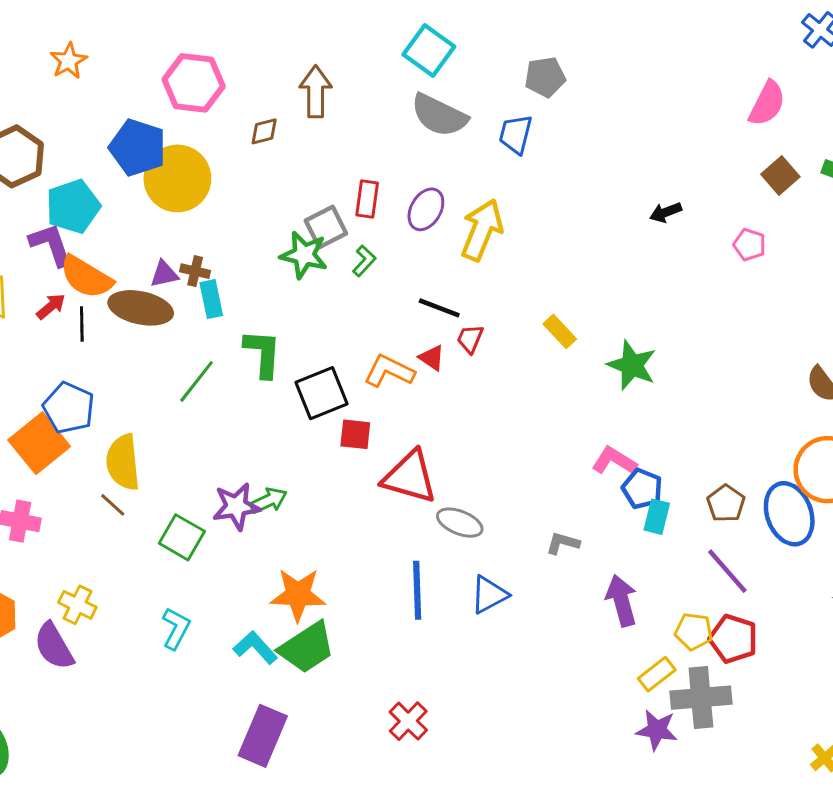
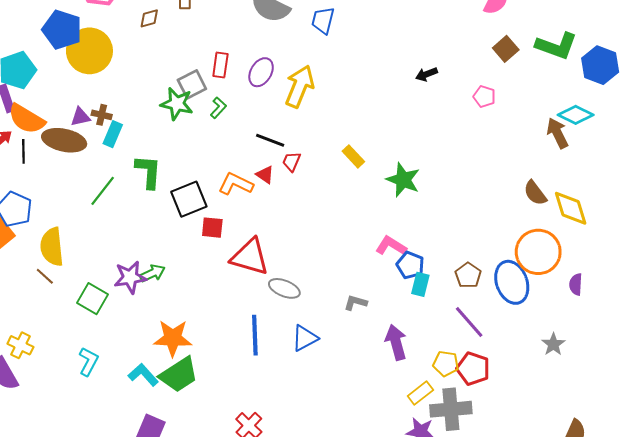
cyan rectangle: (211, 299) -> (113, 134), turned 35

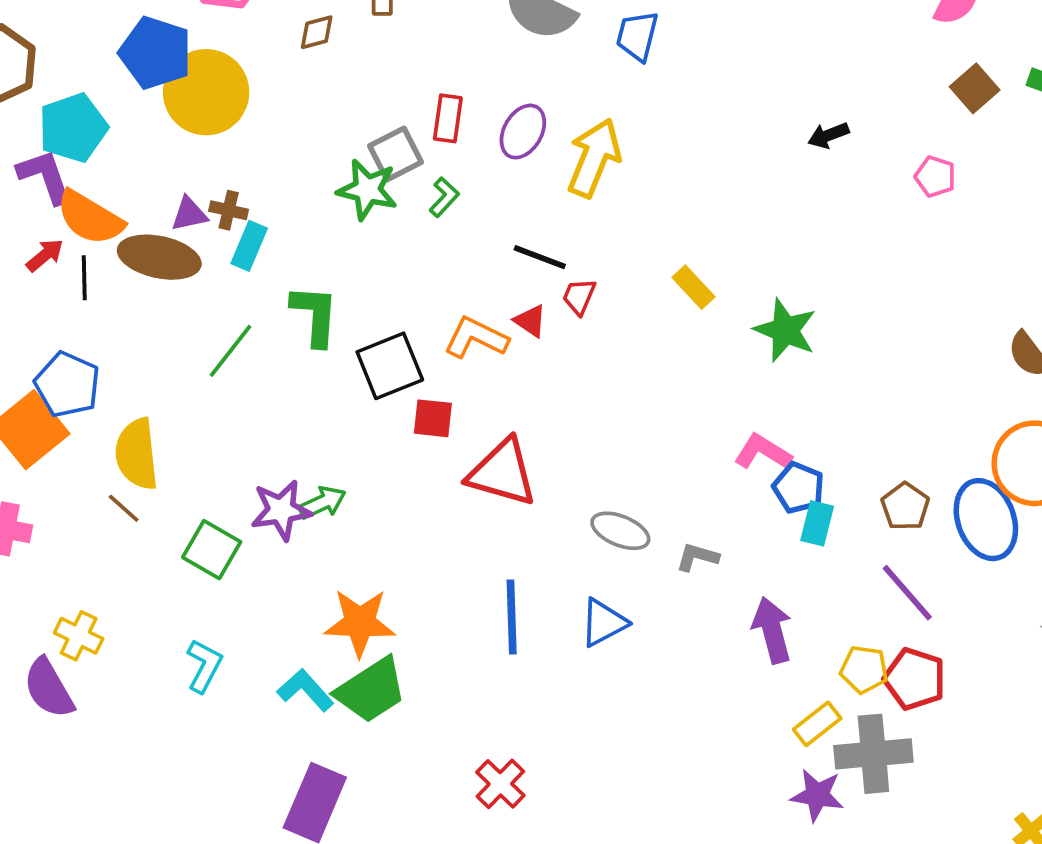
gray ellipse: (284, 288) -> (620, 531), moved

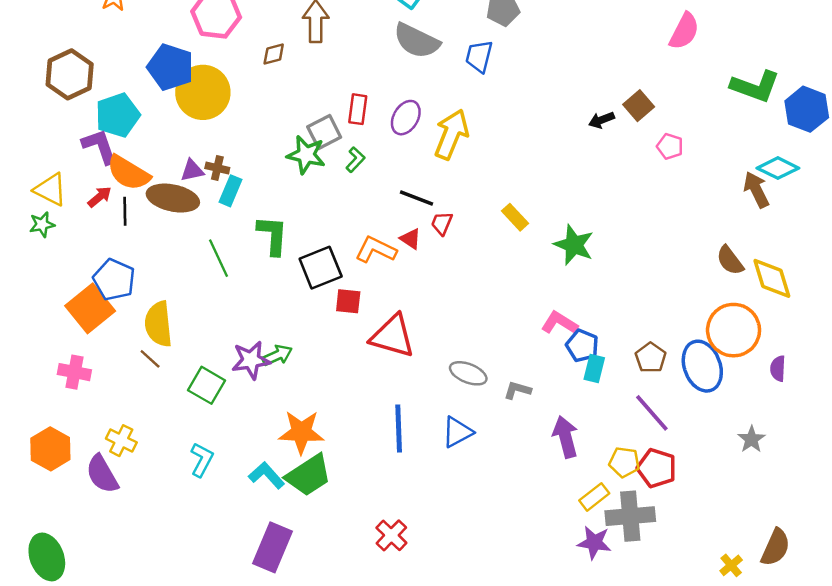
brown square: (975, 88) -> (639, 106), moved
green line: (230, 351) -> (218, 258), turned -63

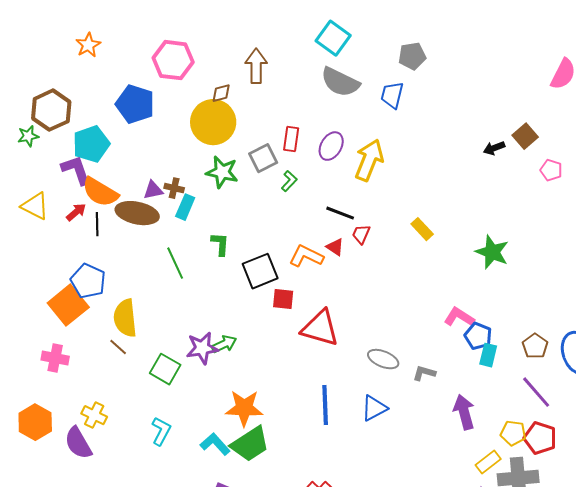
yellow circle: (203, 92) -> (213, 122), moved
green star: (306, 155) -> (222, 172), moved
green star: (42, 224) -> (28, 136), moved
green L-shape: (273, 235) -> (220, 244), size x0.7
green star: (574, 245) -> (492, 252), moved

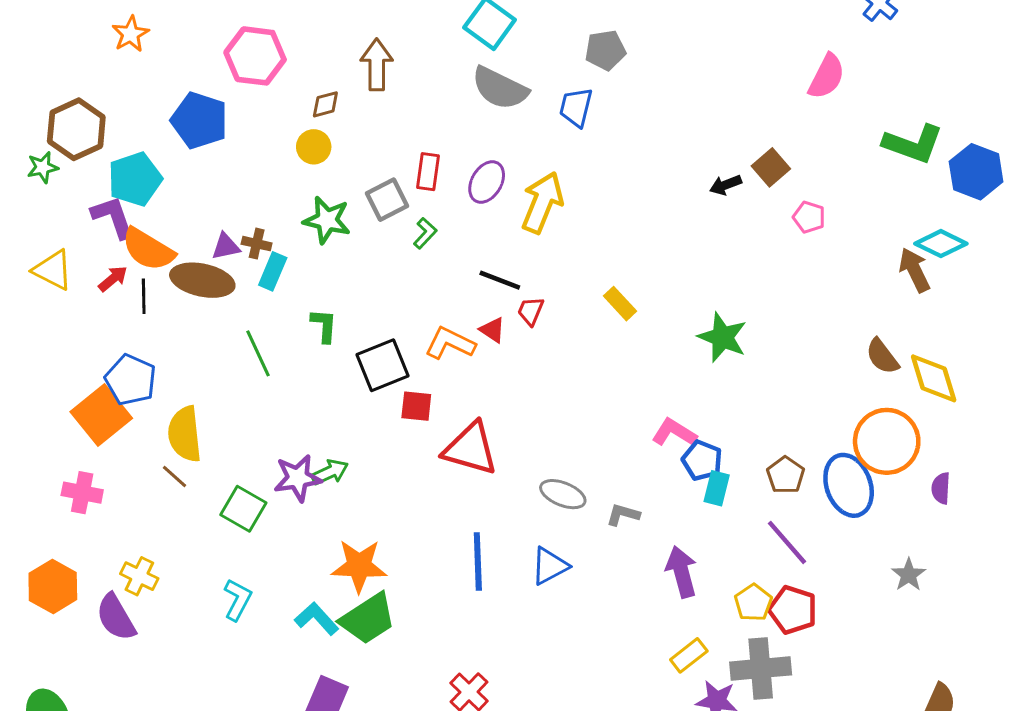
yellow circle: (213, 122) -> (314, 147), size x0.5
yellow pentagon: (513, 433) -> (753, 603), turned 30
yellow rectangle: (488, 462) -> (689, 655), moved

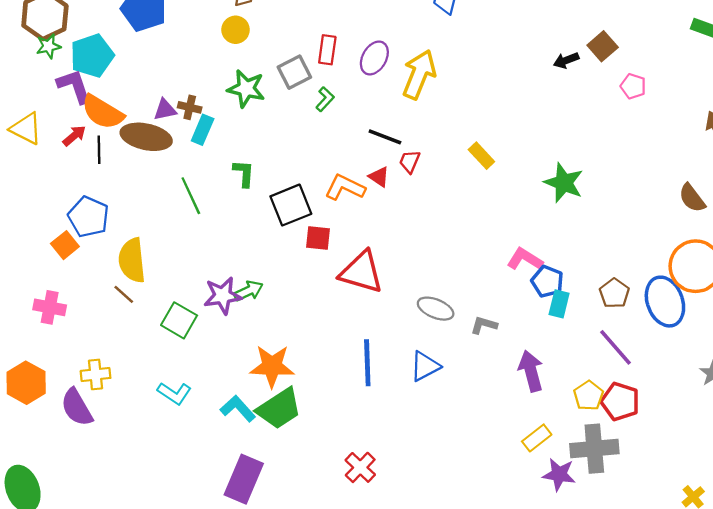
green star: (43, 167) -> (48, 46), moved
orange square: (101, 415) -> (65, 245), size x0.6
yellow cross: (139, 576) -> (96, 374), turned -32
cyan L-shape: (237, 600) -> (174, 393), turned 96

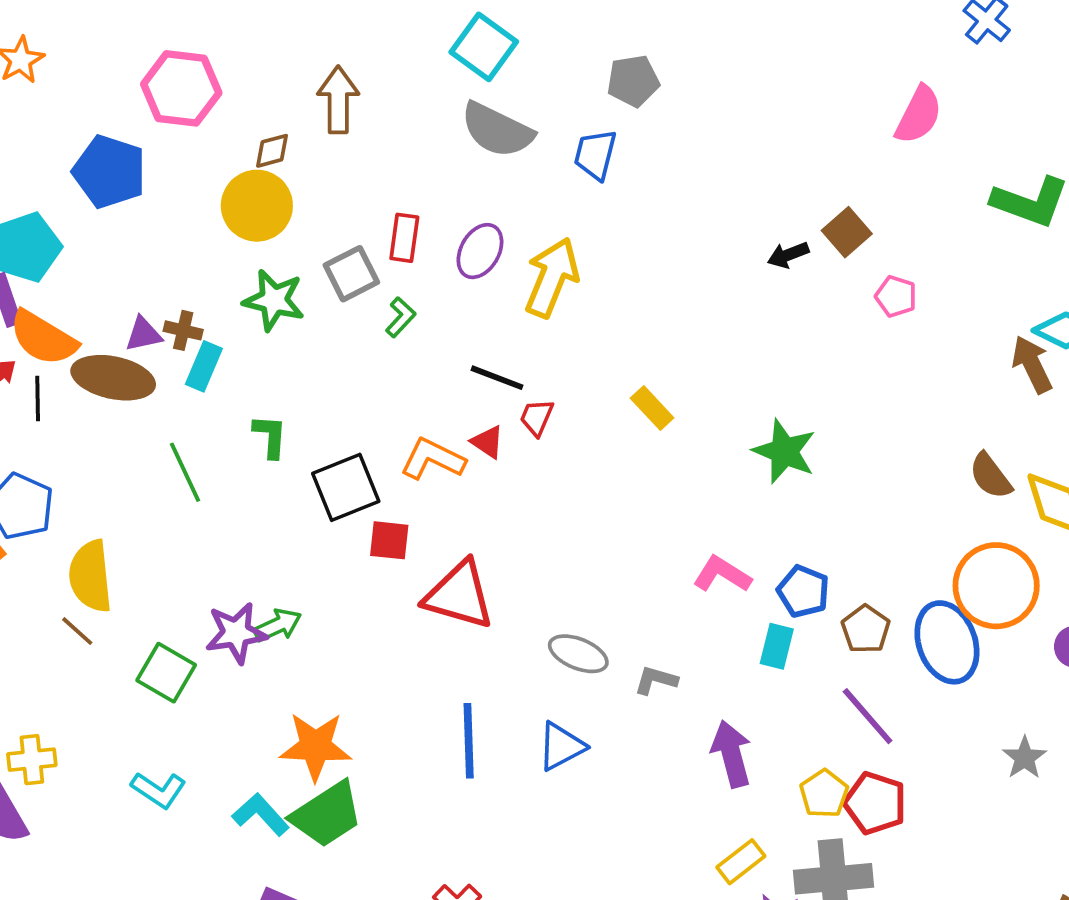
yellow circle: (236, 30) -> (257, 206), size x1.6
blue pentagon: (547, 282) -> (803, 591), moved

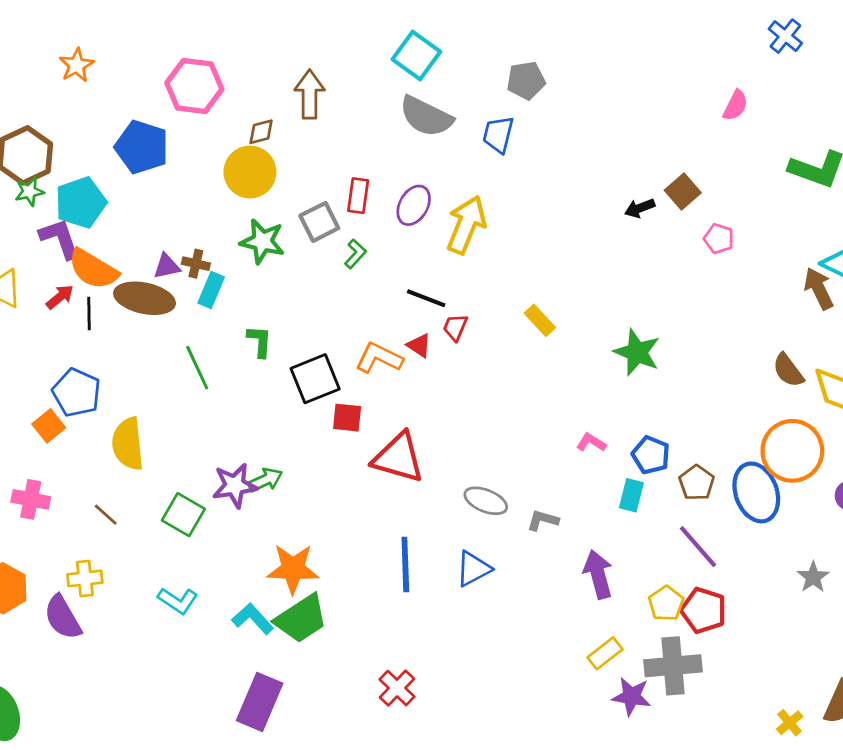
pink semicircle: (919, 115) -> (735, 105), size x0.7
pink L-shape: (722, 574) -> (591, 443), size x0.7
brown line: (77, 631) -> (106, 515), moved

